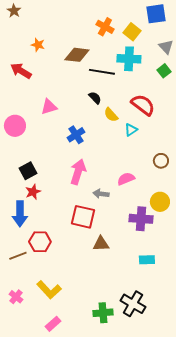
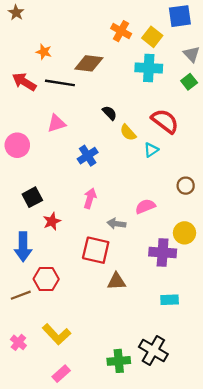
black line: (102, 72) -> (60, 83), moved
pink arrow: (78, 172) -> (90, 198), size x0.7
red star: (33, 192) -> (52, 221), moved

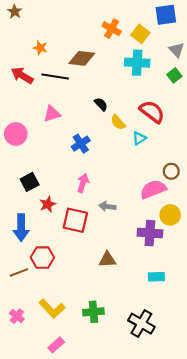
pink semicircle: (145, 206) -> (153, 189), moved, size x1.4
red square: (96, 250) -> (75, 220), moved
green cross: (119, 361) -> (93, 312), moved

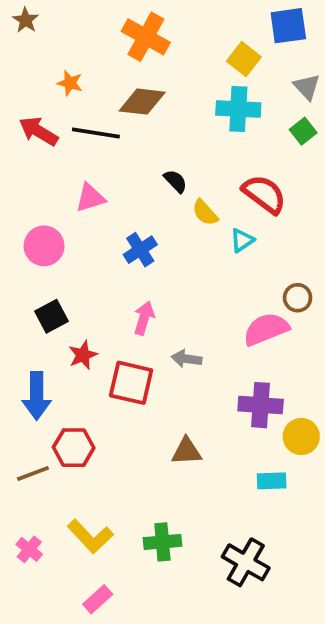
orange cross: (112, 29) -> (146, 37), moved, size x1.4
pink circle: (16, 134) -> (44, 246), moved
yellow circle: (170, 215) -> (301, 436), moved

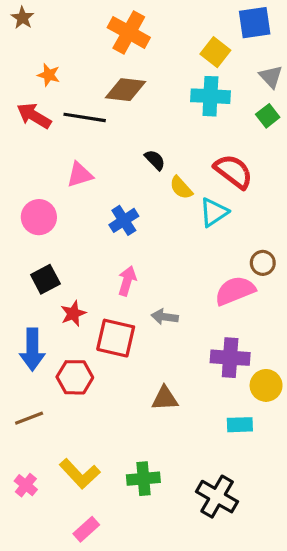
orange star: (70, 83) -> (49, 75), moved
cyan triangle: (242, 240) -> (214, 212), size x1.4
red hexagon: (74, 448) -> (75, 377), moved

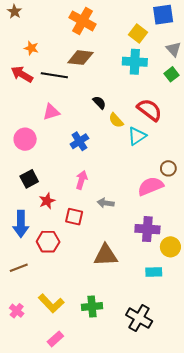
red square: (116, 338) -> (74, 217), size x0.7
brown triangle: (165, 399) -> (106, 255), size x1.4

